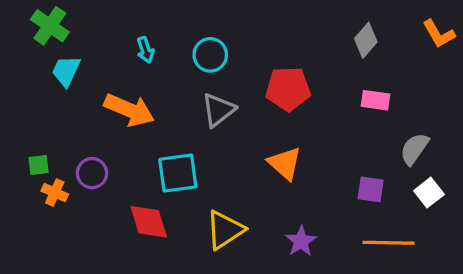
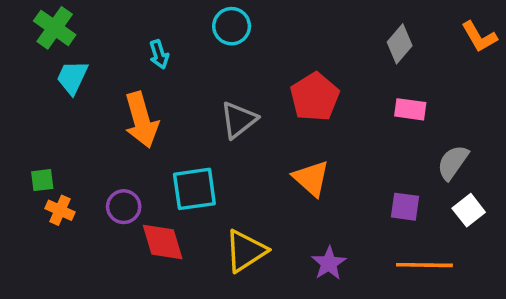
cyan circle: (210, 55) -> (232, 26), moved
red pentagon: (288, 89) -> (315, 97), turned -30
orange arrow: (129, 110) -> (141, 120), turned 51
purple circle: (92, 173) -> (124, 207), moved

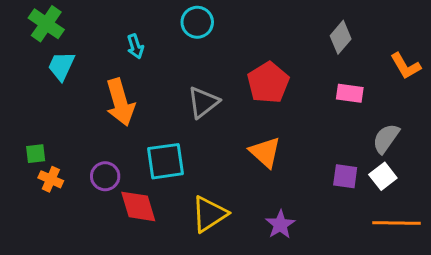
orange L-shape: (479, 37) -> (406, 66), moved
white square: (469, 210) -> (383, 176), moved
orange line: (424, 265) -> (396, 223), moved

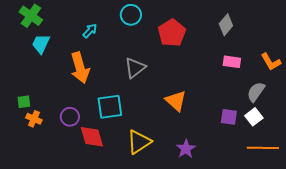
cyan arrow: (135, 46) -> (90, 31), turned -119
orange L-shape: (406, 66) -> (271, 62), moved
red pentagon: (268, 83) -> (172, 33), moved

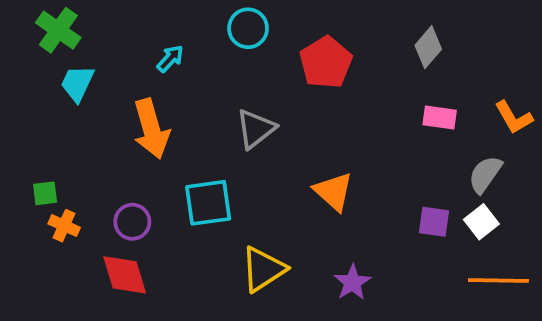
red diamond: (92, 137) -> (125, 275), moved

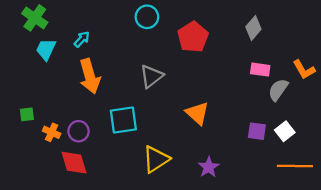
cyan arrow: (170, 59) -> (82, 39), moved
gray semicircle: (485, 174) -> (278, 90), moved
orange cross: (64, 226) -> (52, 132), moved

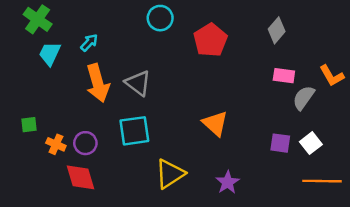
gray triangle: (151, 76) -> (138, 83), moved, turned -45

